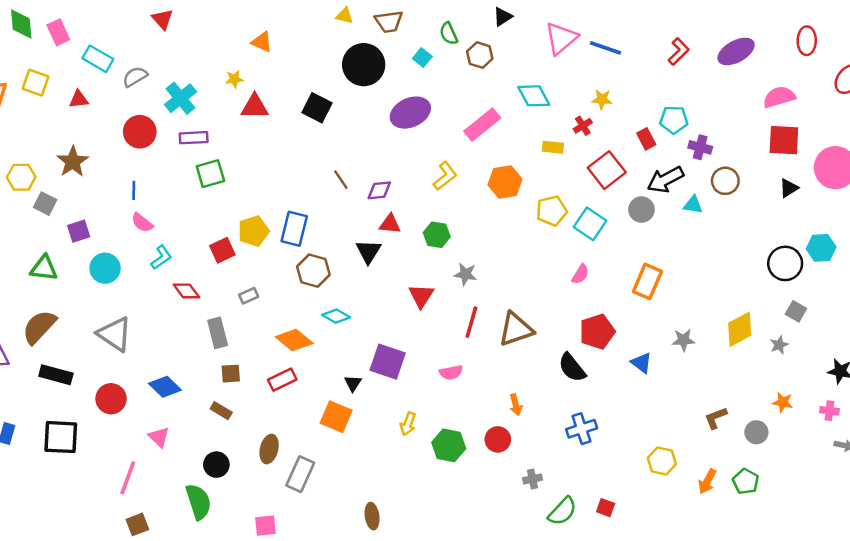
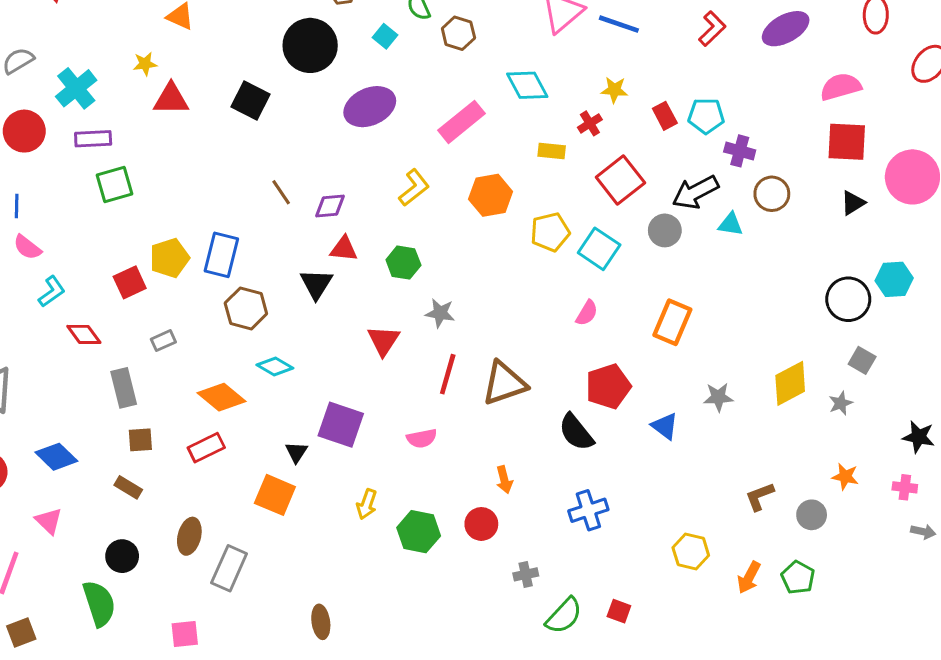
red rectangle: (646, 139) -> (665, 116), moved

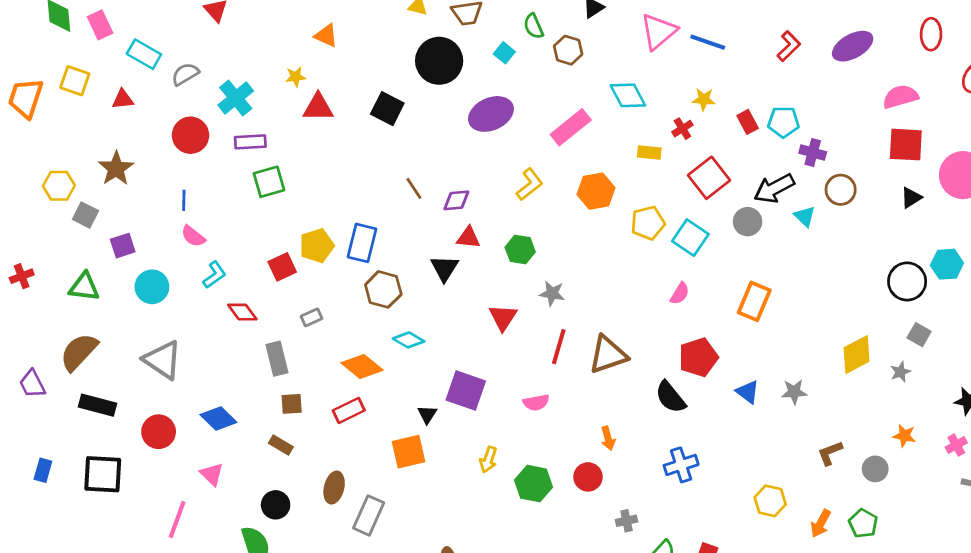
cyan triangle: (731, 224) -> (805, 216), turned 35
gray star: (718, 397) -> (794, 392), moved
pink cross: (905, 487) -> (956, 445), turned -36
orange square: (275, 495) -> (409, 452), turned -36

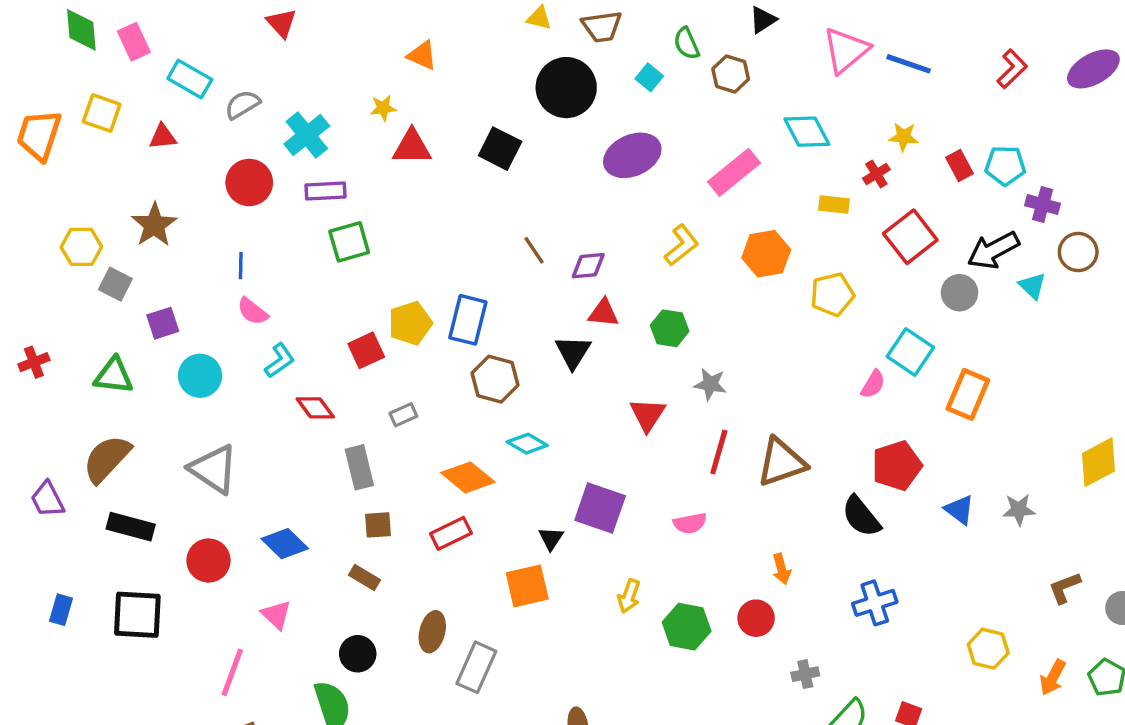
cyan square: (690, 238) -> (910, 352), moved

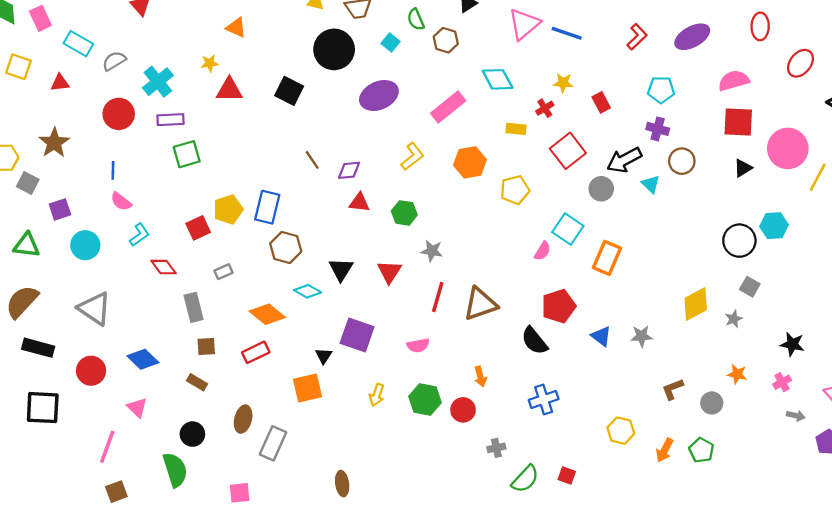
cyan pentagon: (1005, 166) -> (661, 90), moved
black triangle: (573, 352) -> (341, 269), moved
green hexagon: (687, 627) -> (425, 400), moved

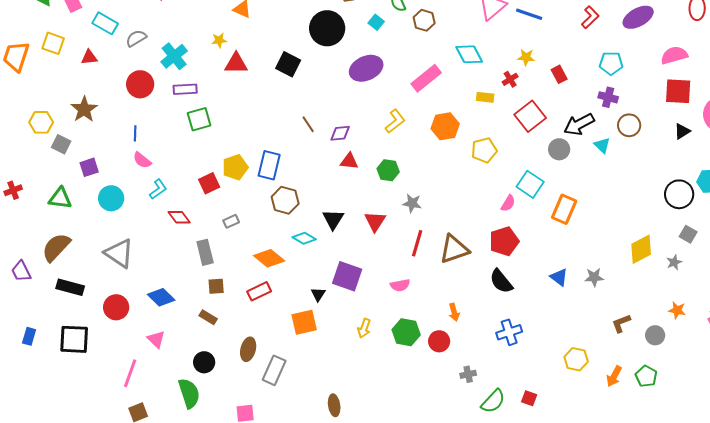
red pentagon: (559, 306) -> (504, 241), moved

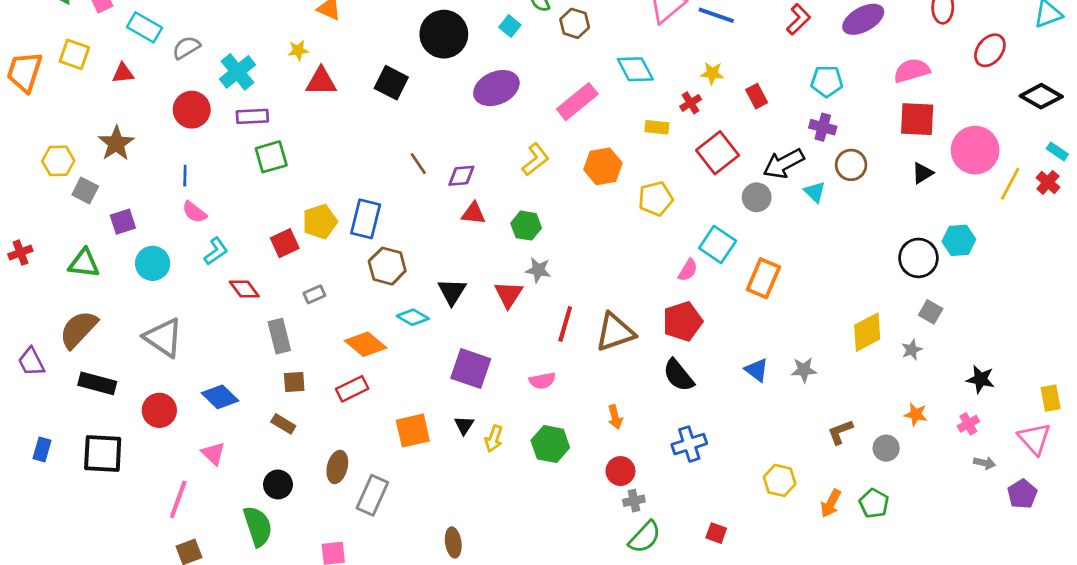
gray star: (412, 203) -> (538, 270), moved
black triangle: (318, 294) -> (464, 425), moved
red circle: (439, 341) -> (620, 471), moved
green semicircle: (493, 401) -> (645, 537), moved

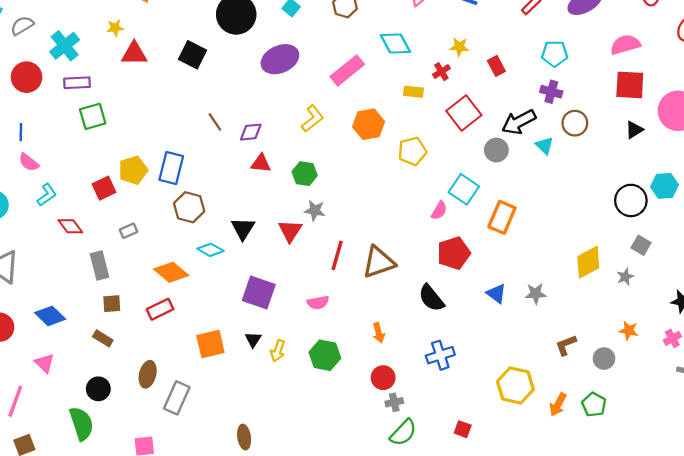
red pentagon: (682, 321) -> (454, 253), moved
yellow hexagon: (780, 480) -> (515, 385), size x1.4

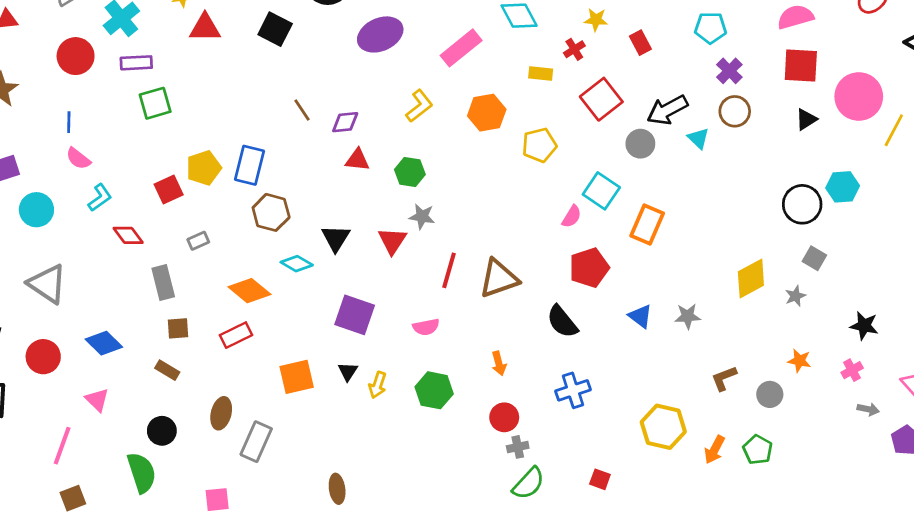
purple cross: (551, 92) -> (729, 71), moved, turned 30

